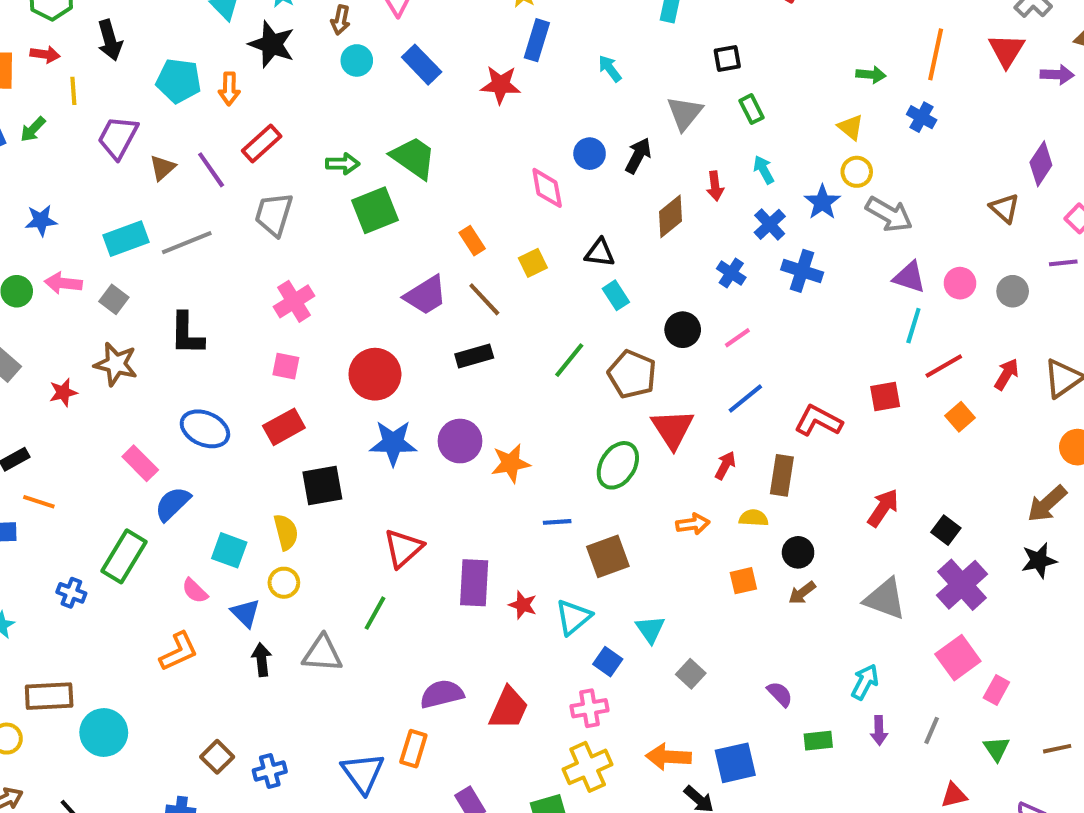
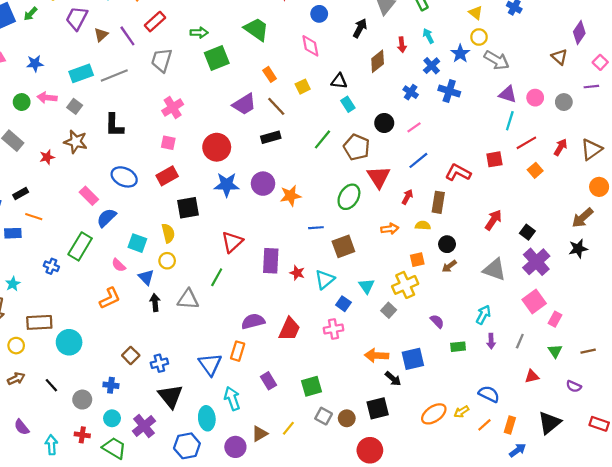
blue circle: (590, 154) -> (319, 14), moved
green trapezoid: (413, 158) -> (256, 29), moved
yellow cross: (588, 767) -> (405, 285), moved

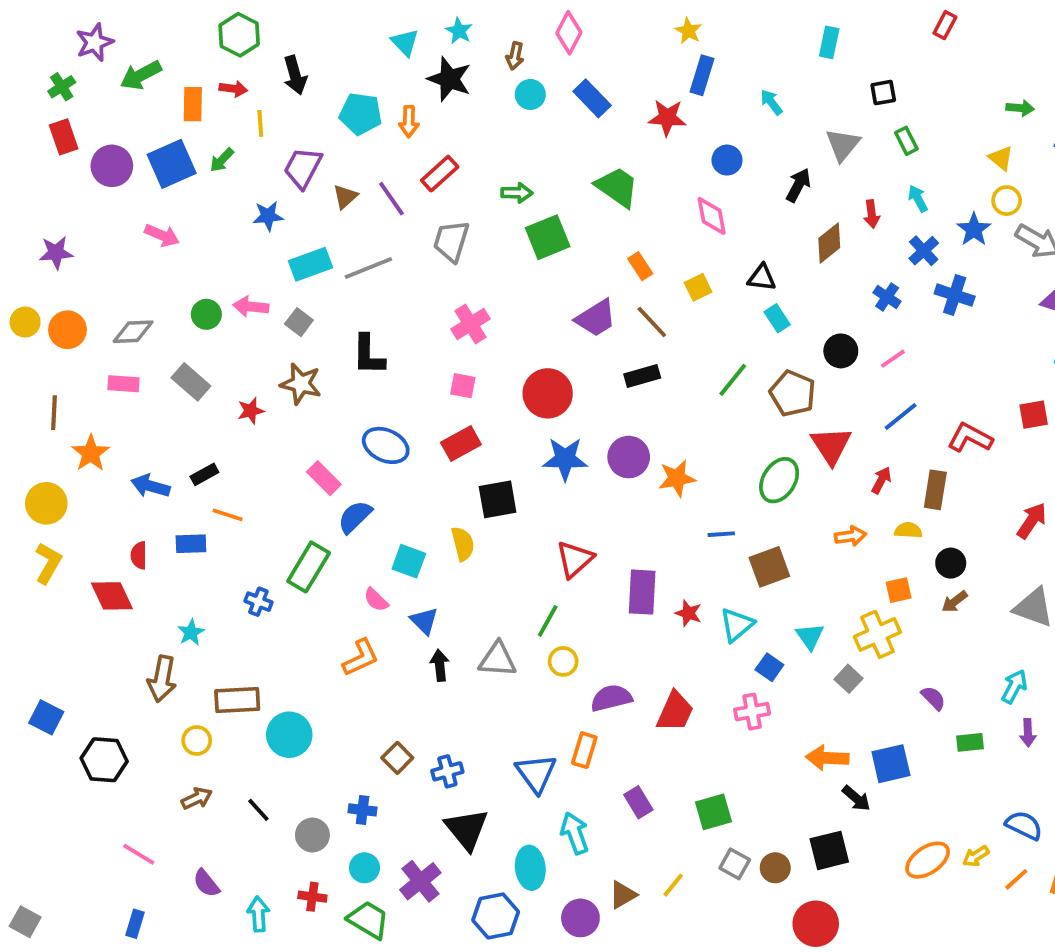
blue star: (35, 63) -> (268, 216), moved
yellow circle: (167, 261) -> (563, 661), moved

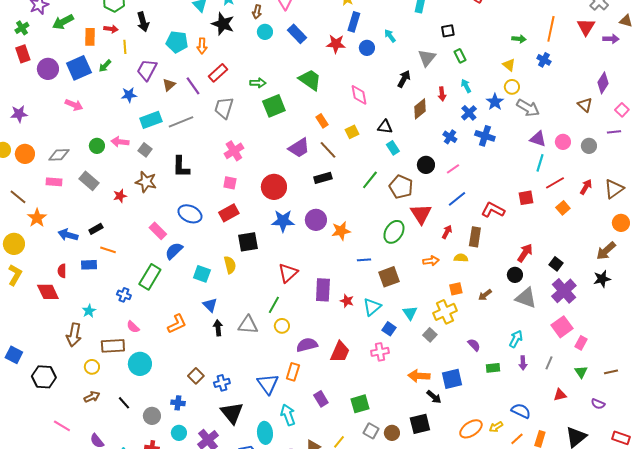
blue circle: (727, 160) -> (367, 48), moved
brown line: (54, 413) -> (18, 197), turned -54
black circle: (951, 563) -> (515, 275), moved
pink semicircle: (376, 600) -> (133, 327), moved

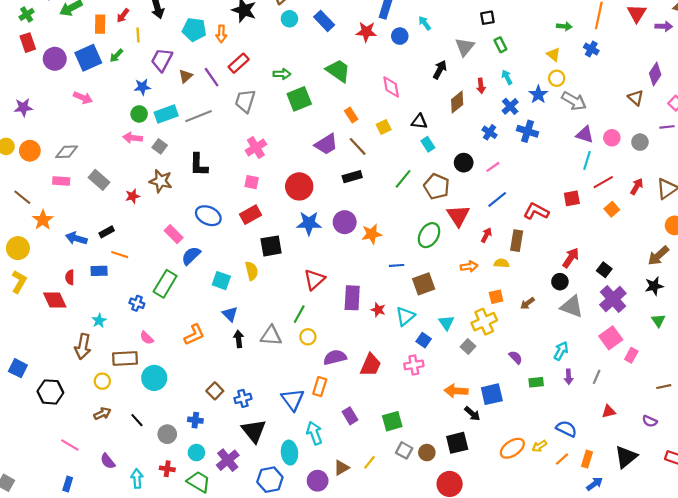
red arrow: (111, 29) -> (123, 16), turned 120
green circle: (97, 146) -> (139, 114), moved
green triangle: (581, 372) -> (658, 321), moved

